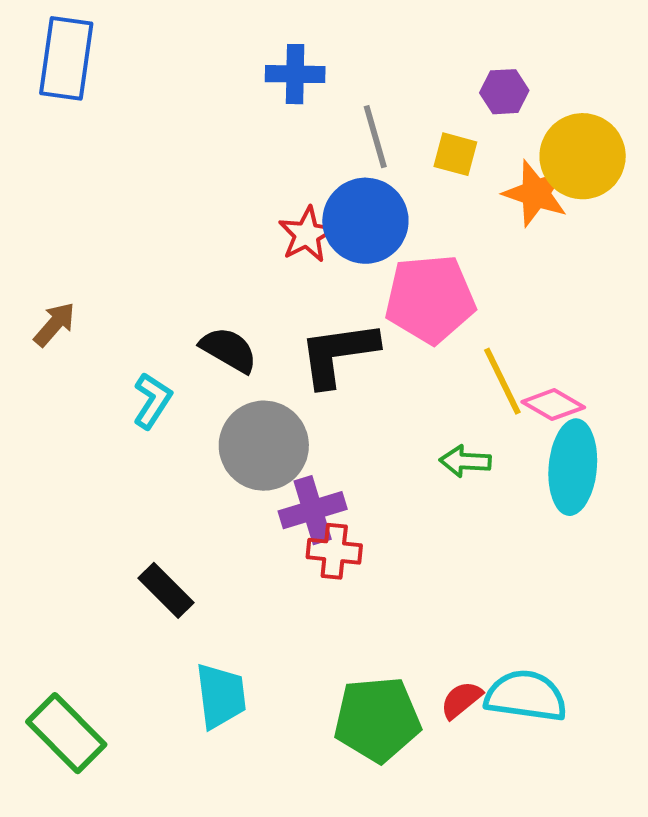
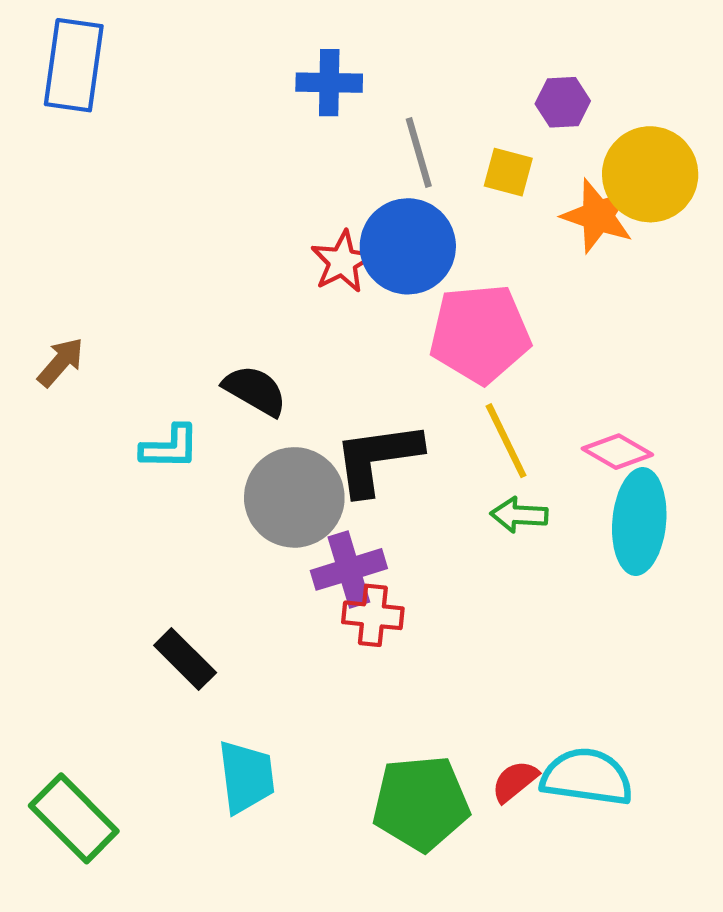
black L-shape: (338, 354) -> (377, 458), moved
yellow line: (502, 381) -> (506, 441), moved
cyan L-shape: (152, 401) -> (170, 447), turned 58

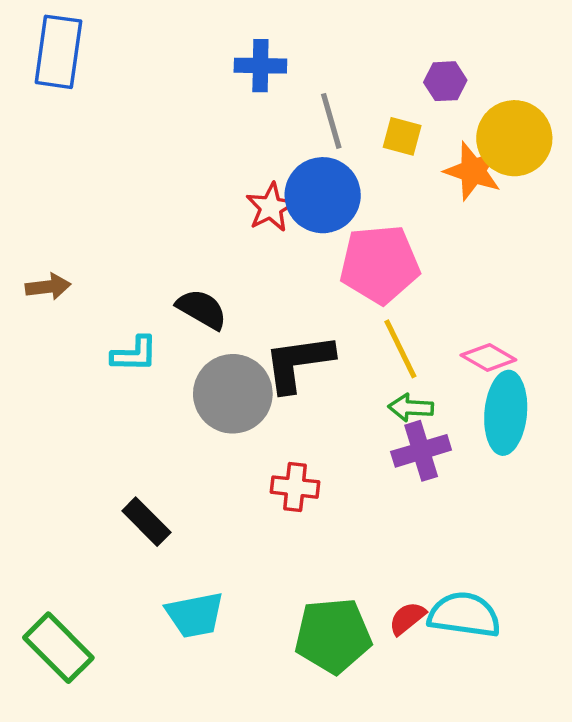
brown arrow: (61, 362) -> (48, 287), turned 42
purple cross: (349, 569) -> (421, 451), moved
cyan trapezoid: (246, 777) -> (195, 615), turned 86

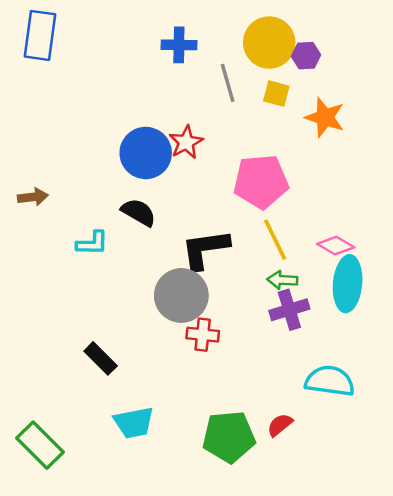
yellow circle: (514, 138) -> (269, 43), moved
blue circle: (323, 195) -> (146, 153), moved
gray circle: (233, 394) -> (181, 295), moved
cyan semicircle: (464, 615) -> (330, 381), moved

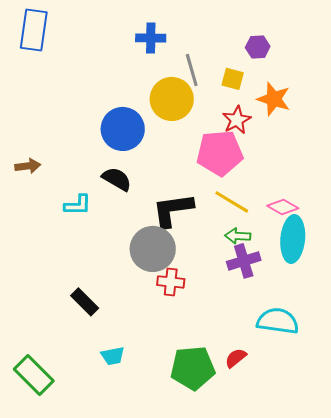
yellow circle: (269, 43) -> (172, 99), moved
red star: (186, 142) -> (237, 120), moved
yellow line: (275, 240) -> (232, 202), turned -33
cyan trapezoid: (134, 423) -> (113, 356), size x0.7

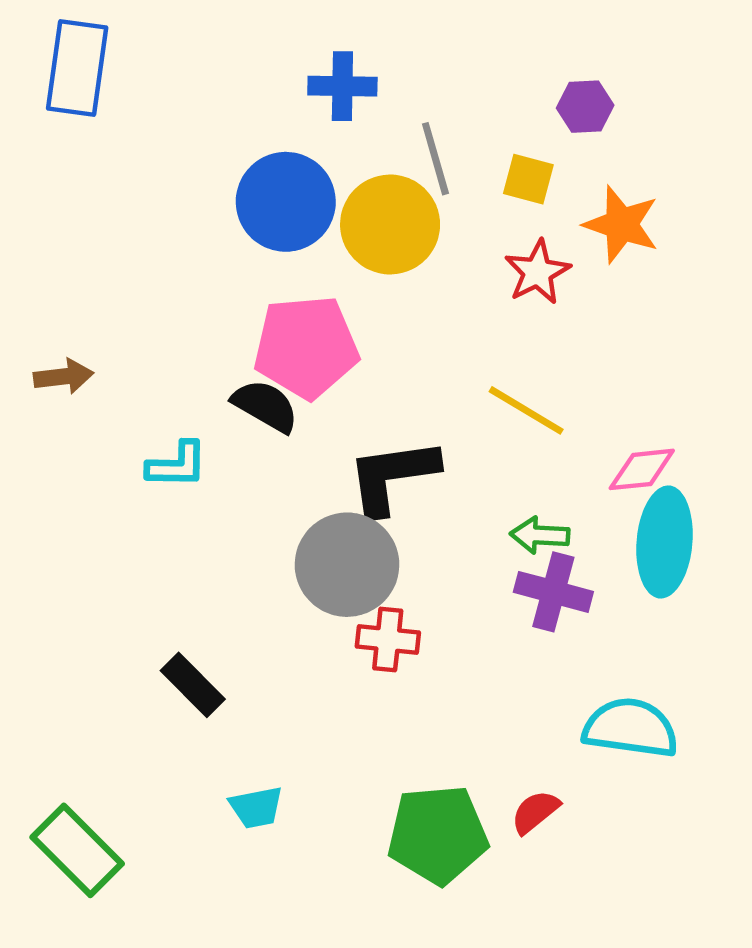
blue circle: (123, 129) -> (286, 202), moved
pink pentagon: (220, 153) -> (306, 347), moved
yellow line: (232, 202) -> (526, 410), moved
pink diamond: (283, 207) -> (642, 469), turned -36
purple cross: (244, 261) -> (553, 592), turned 32

